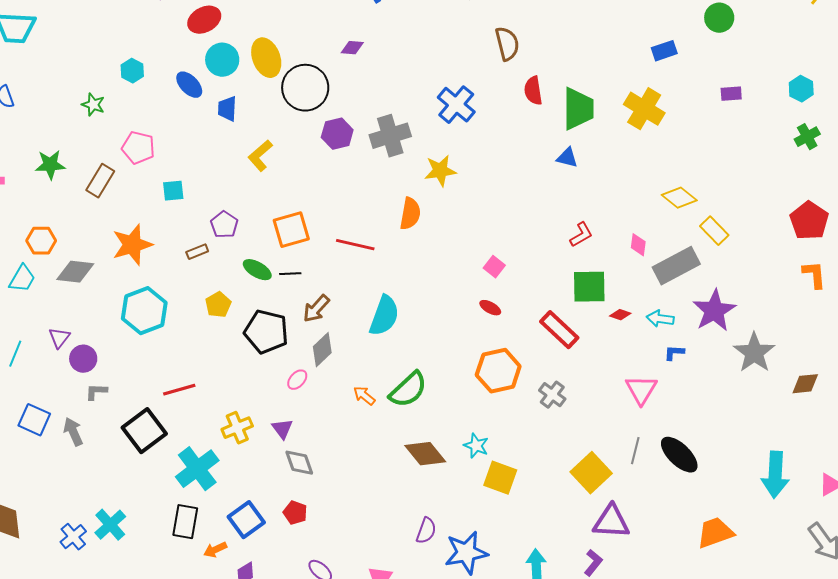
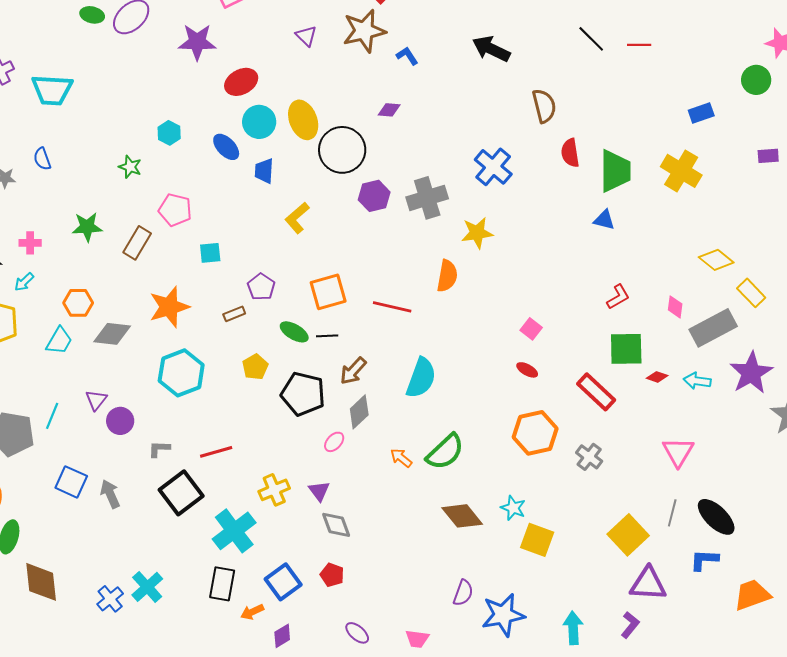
blue L-shape: (674, 353) -> (704, 560), moved, size x1.4
gray L-shape: (96, 392) -> (159, 449), moved

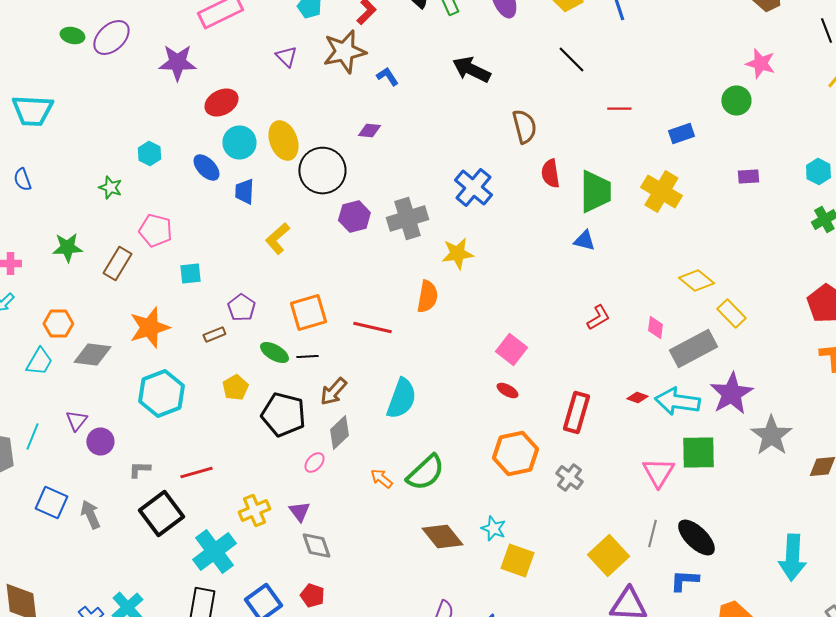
red line: (639, 45) -> (619, 108), moved
pink square: (531, 329) -> (511, 350), size x1.4
green square: (626, 349) -> (698, 452), moved
cyan arrow: (697, 381) -> (677, 402), size x1.6
red rectangle: (596, 392) -> (576, 412), turned 63

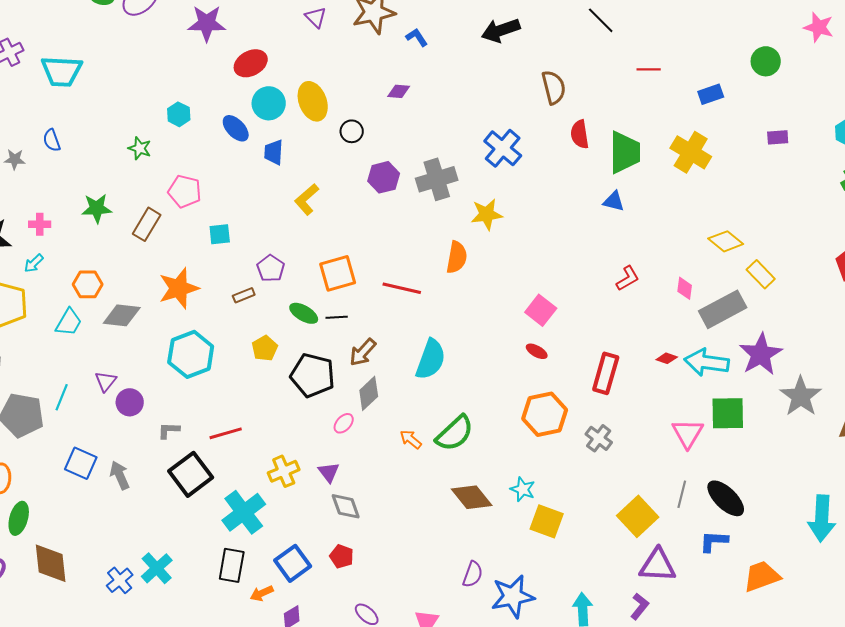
pink star: (760, 64) -> (819, 27), moved
black arrow: (471, 70) -> (501, 30), turned -45
black circle: (322, 170) -> (352, 131), size x0.5

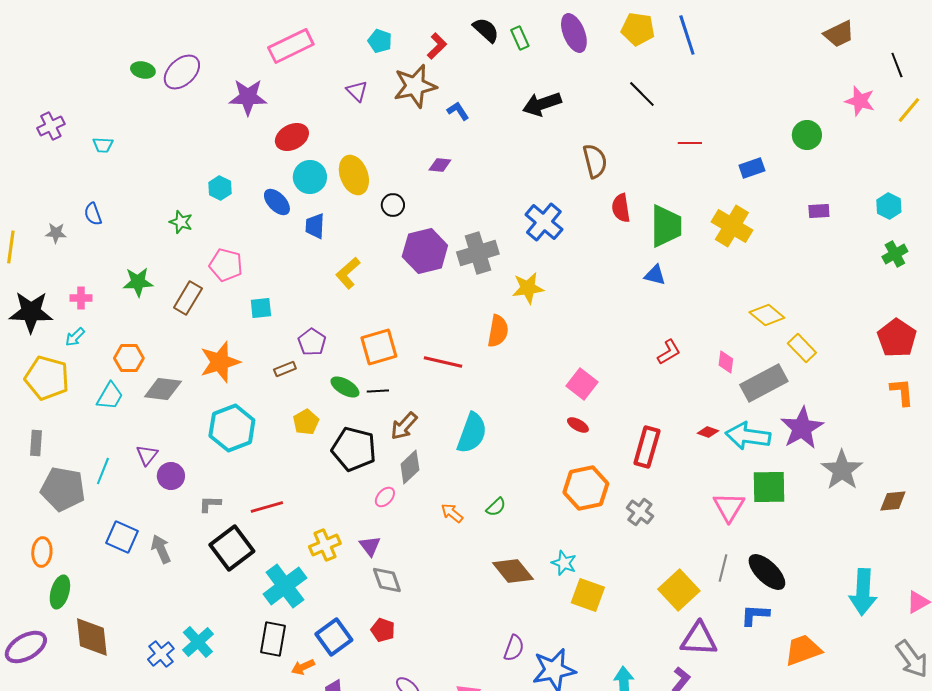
cyan trapezoid: (62, 71) -> (103, 145), size x0.5
purple hexagon: (384, 177) -> (425, 251), size x1.4
green semicircle: (455, 433) -> (496, 507), size x0.5

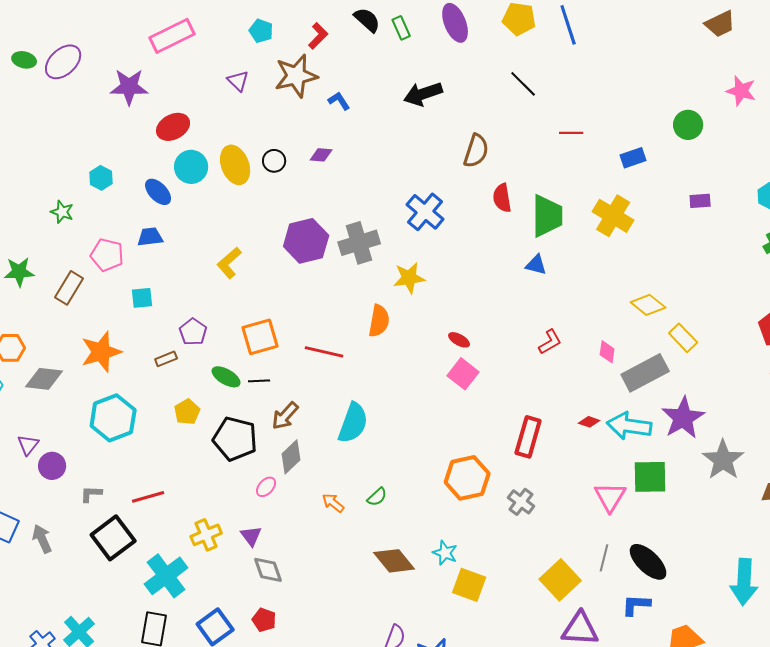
brown semicircle: (595, 161) -> (476, 151), turned 32
black circle: (393, 205) -> (274, 161), moved
blue trapezoid: (315, 226) -> (150, 237), moved, turned 80
red ellipse: (578, 425) -> (459, 340), moved

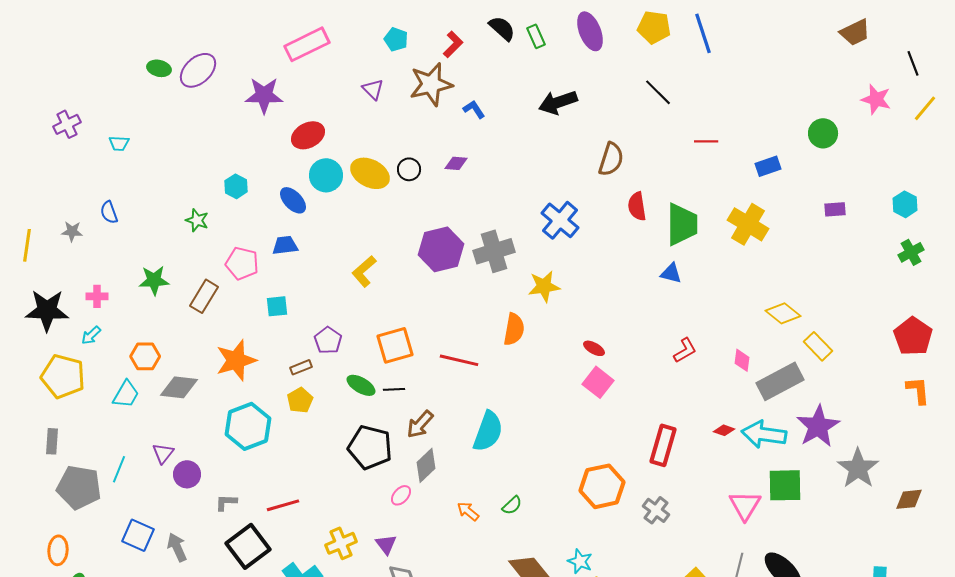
yellow ellipse: (235, 165) -> (370, 173), turned -42
yellow pentagon: (187, 412) -> (300, 400), moved

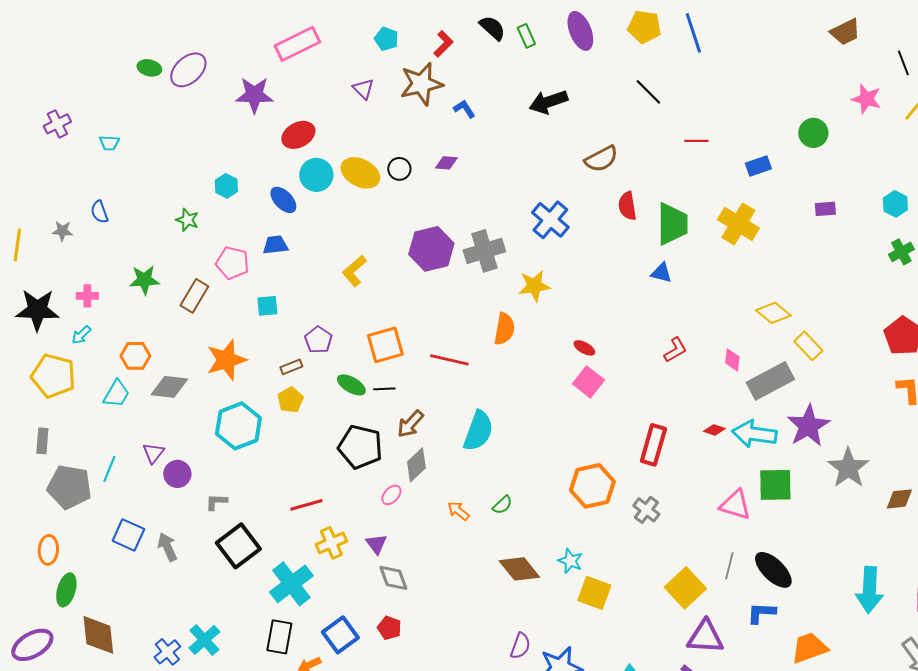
brown semicircle: (611, 159) -> (601, 159), turned 44
red line: (283, 505) -> (306, 505), moved
pink triangle: (745, 505) -> (735, 505), turned -44

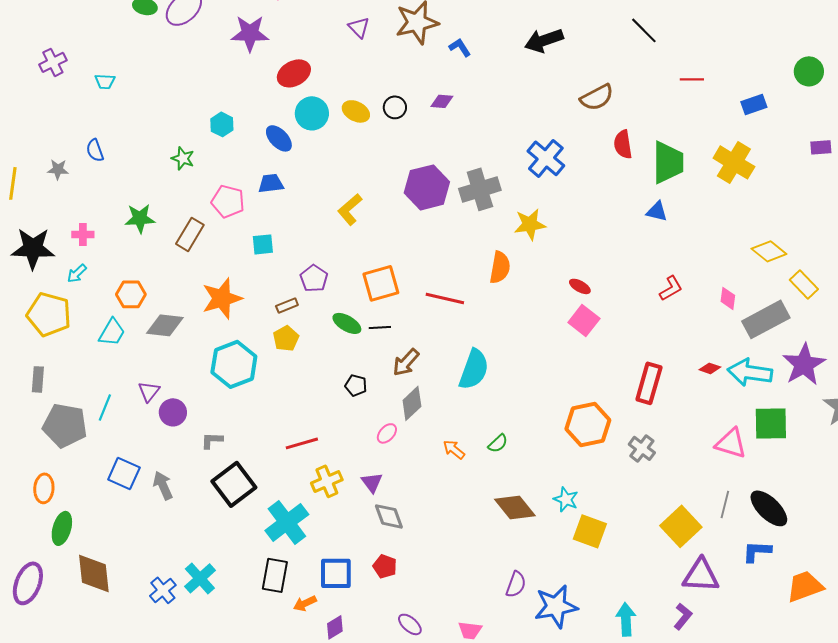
yellow ellipse: (360, 173) -> (356, 111), size x0.7
black pentagon: (360, 447) -> (356, 385), size x0.5
blue square: (340, 635) -> (336, 573), turned 36
purple ellipse: (32, 645) -> (28, 583), turned -39

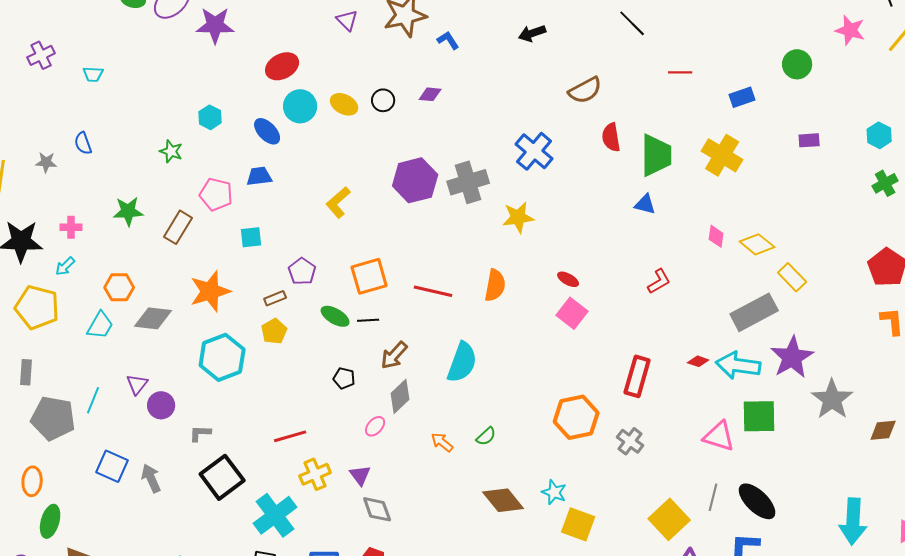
purple star: (250, 33) -> (215, 25), moved
black arrow: (544, 40) -> (532, 33), size x0.7
orange semicircle: (500, 267) -> (495, 285), moved
pink diamond: (728, 298) -> (716, 236), moved

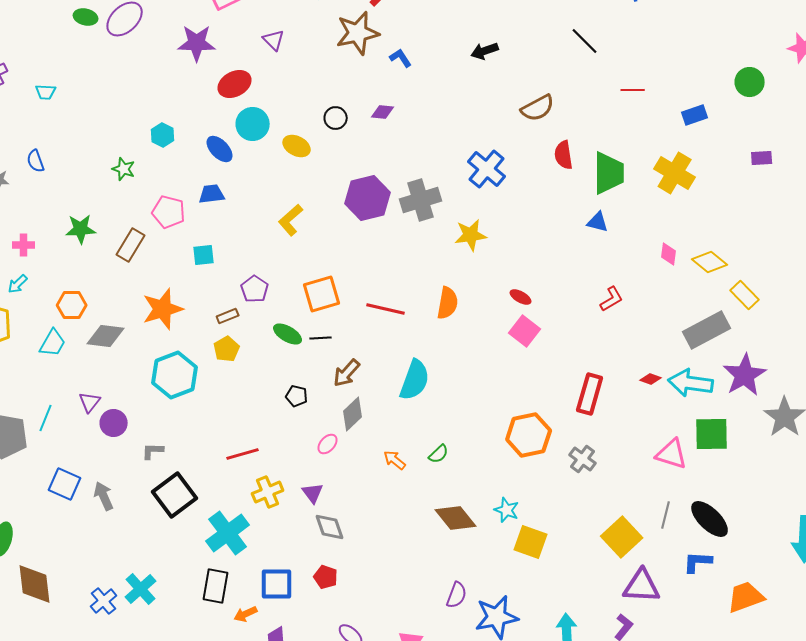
purple triangle: (347, 20) -> (274, 40), moved
purple star: (215, 25) -> (197, 43), moved
yellow ellipse: (344, 104) -> (297, 146), moved

